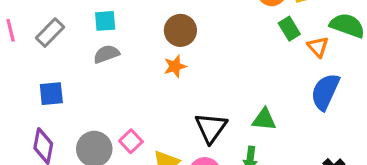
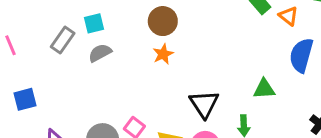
gray rectangle: (50, 33) -> (63, 40), moved
blue square: (51, 94) -> (25, 99), moved
green triangle: (264, 119) -> (264, 89), moved

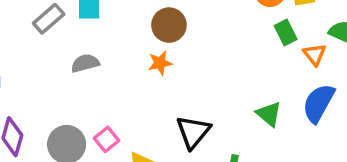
gray semicircle: (100, 53) -> (85, 63), moved
green triangle: (264, 89) -> (269, 114), moved, turned 30

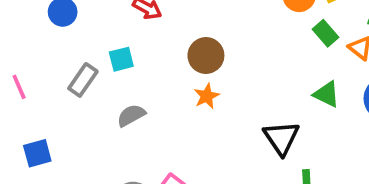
green triangle: (269, 114) -> (327, 94), moved
black triangle: (193, 132) -> (281, 138), moved

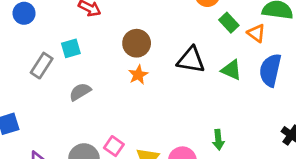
black triangle: (281, 138) -> (191, 60), moved, turned -44

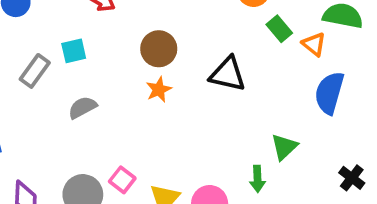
green triangle: (231, 70) -> (284, 147), moved, turned 50

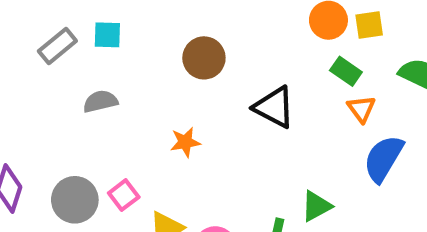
green rectangle: (279, 29) -> (346, 71), turned -30
orange triangle: (314, 44) -> (361, 109), moved
orange star: (159, 90) -> (185, 142), moved

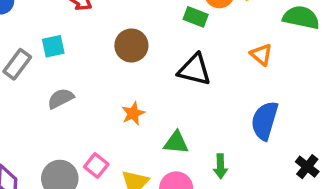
green rectangle: (346, 71) -> (196, 17), moved
blue semicircle: (383, 159) -> (265, 121), moved
green triangle: (316, 206) -> (176, 142), moved, turned 48

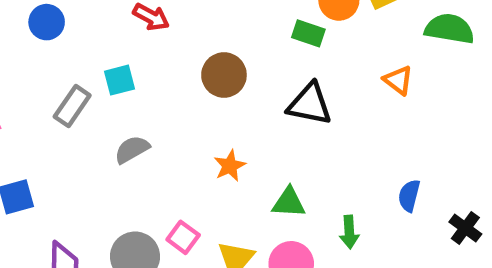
blue semicircle: (265, 121) -> (409, 196), moved, size x0.6

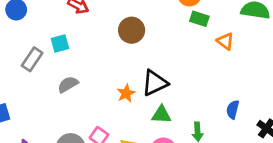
green rectangle: (308, 33) -> (199, 19), moved
brown circle: (224, 75) -> (132, 30), moved
black triangle: (310, 104) -> (155, 83), moved, turned -36

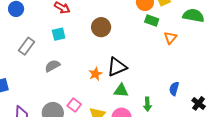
orange triangle: (225, 41) -> (170, 38), turned 32
cyan square: (60, 43) -> (59, 34), moved

